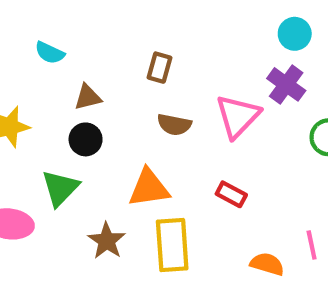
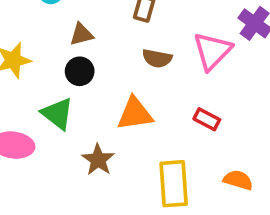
green triangle: (60, 188) -> (58, 114), turned -36
yellow rectangle: (172, 245) -> (174, 184), moved

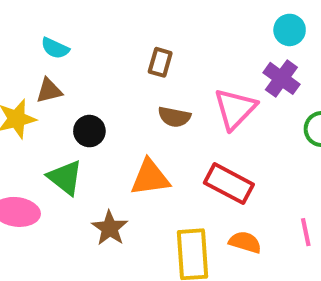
brown triangle: (81, 34) -> (49, 91), moved
red rectangle: (207, 119) -> (229, 184), size x1.6
orange semicircle: (238, 180) -> (245, 242), moved

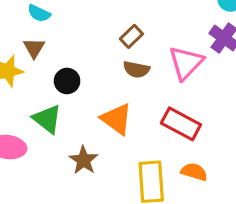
brown rectangle: (160, 62) -> (131, 36), moved, turned 30
brown triangle: (49, 91) -> (34, 48), turned -45
orange triangle: (150, 178) -> (117, 119), turned 44

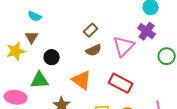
brown semicircle: (136, 69) -> (94, 50), turned -35
green triangle: (47, 119) -> (40, 80), turned -42

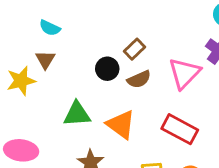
black circle: (52, 57) -> (107, 69), moved
green triangle: (40, 80) -> (77, 114), moved

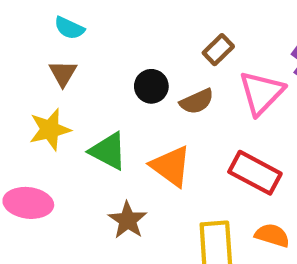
brown rectangle: (134, 49) -> (218, 50), moved
yellow star: (21, 81) -> (50, 129), moved
green triangle: (77, 114) -> (108, 151), turned 32

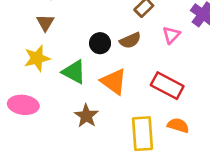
black circle: (151, 86) -> (100, 43), moved
pink triangle: (261, 93) -> (171, 35), size x0.6

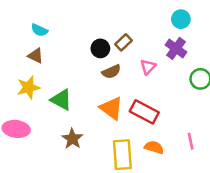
brown triangle: (45, 23) -> (36, 56), turned -35
black circle: (100, 43) -> (100, 48), moved
orange triangle: (114, 82) -> (111, 108), moved

